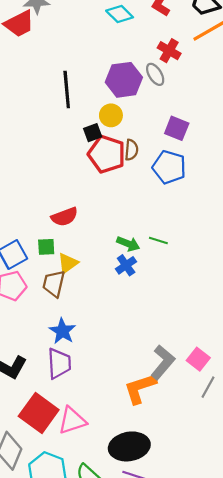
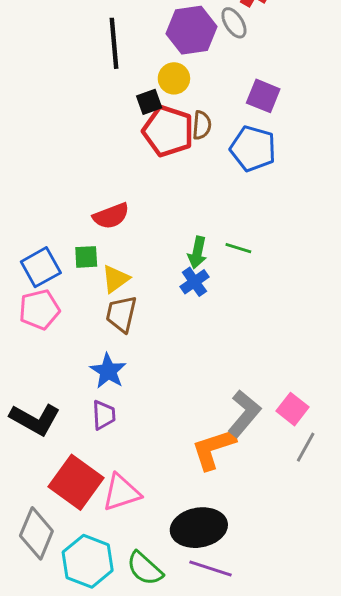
green arrow: (128, 244) -> (197, 253), turned 80
brown trapezoid: (54, 284) -> (121, 314), moved
purple trapezoid: (59, 363) -> (104, 415), size x0.7

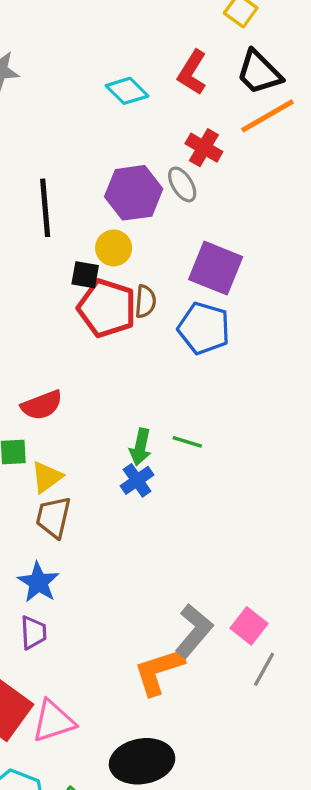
purple square: (263, 96) -> (216, 268), size x1.4
black square: (149, 102) -> (85, 275), turned 30

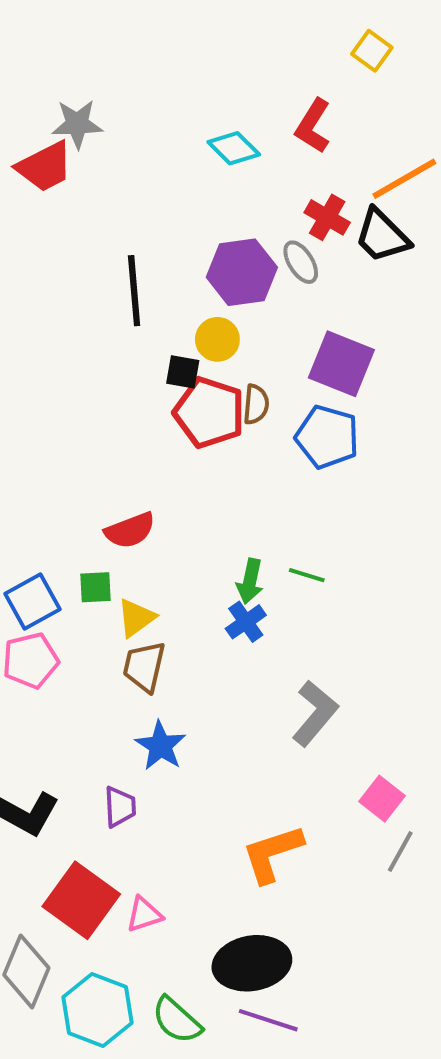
black trapezoid: (259, 72) -> (382, 236), moved
blue star: (38, 582) -> (160, 746), moved
gray L-shape: (194, 631) -> (315, 713), moved
pink triangle: (53, 721) -> (144, 914), size x0.7

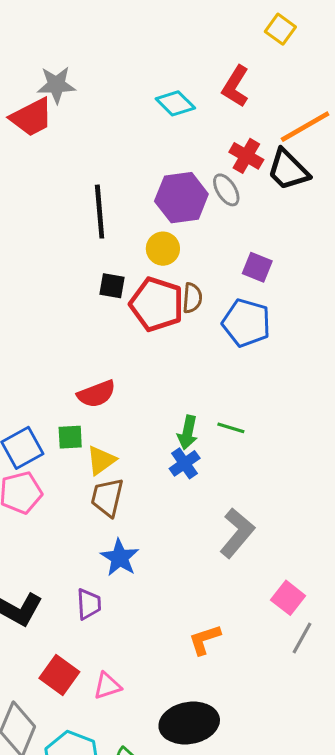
purple square: (341, 364) -> (257, 267), size x0.6
black square: (183, 372) -> (112, 286), moved
orange L-shape: (272, 854) -> (205, 640), size x0.7
red square: (81, 900) -> (59, 675), size x0.7

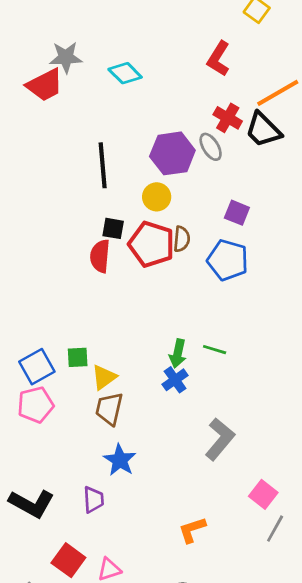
cyan diamond: (175, 103) -> (125, 73), moved
red semicircle: (96, 394) -> (100, 256), moved, turned 116

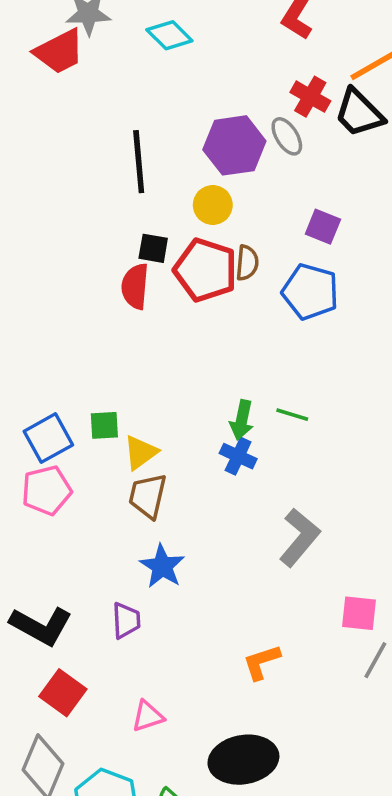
blue cross: (175, 380) -> (238, 456), turned -30
pink square: (263, 494) -> (359, 613), turned -32
red square: (68, 560) -> (63, 693), moved

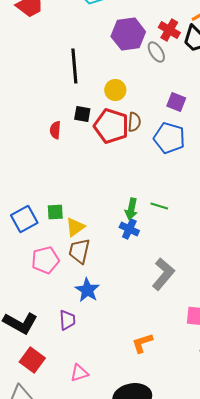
purple hexagon: (234, 145) -> (128, 34), moved
red semicircle: (135, 286) -> (55, 130), moved, size x0.7
pink pentagon: (47, 490) -> (45, 260), moved

